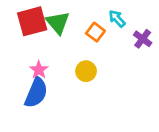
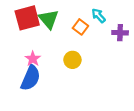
purple cross: (143, 39) -> (120, 33), turned -35

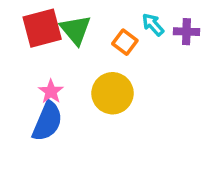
purple cross: (120, 33) -> (186, 32), moved
yellow circle: (72, 60) -> (113, 93), size x1.5

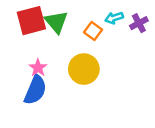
cyan arrow: (153, 25) -> (114, 18), turned -66
purple cross: (186, 32) -> (139, 23), turned -30

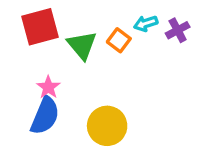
green triangle: (56, 22) -> (82, 45), moved
yellow circle: (84, 69) -> (107, 126), moved

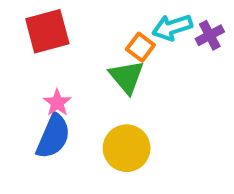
cyan arrow: (146, 23) -> (172, 27), size x1.4
green triangle: (82, 45) -> (127, 77), moved

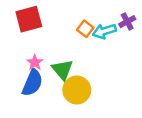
cyan arrow: (172, 27) -> (104, 31), moved
green triangle: (127, 77) -> (62, 70), moved

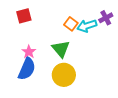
red square: (29, 19) -> (24, 16), size x0.7
green triangle: (62, 70) -> (61, 49), moved

